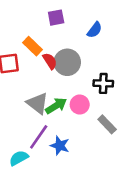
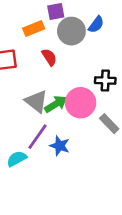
orange rectangle: (32, 46) -> (34, 28), moved, turned -66
gray circle: (67, 62) -> (71, 31), moved
pink circle: (80, 105) -> (81, 103), size x1.5

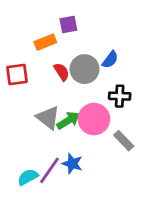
blue semicircle: (96, 25) -> (110, 60), moved
gray circle: (71, 31) -> (85, 69), moved
purple line: (38, 137) -> (49, 170), moved

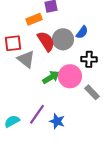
red semicircle: (62, 72) -> (46, 41), size x1.5
gray triangle: (48, 118) -> (26, 59), moved
blue star: (72, 164) -> (57, 121), moved
cyan semicircle: (28, 177) -> (12, 121), moved

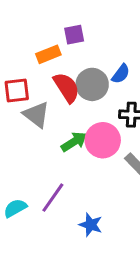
blue star: (57, 121) -> (91, 225), moved

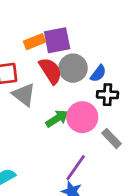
purple square: (74, 35) -> (57, 40), moved, size x1.5
blue semicircle: (121, 74) -> (98, 73), moved
purple line: (53, 198) -> (76, 168), moved

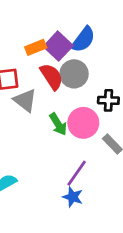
purple square: (57, 40) -> (58, 46), turned -36
blue semicircle: (98, 73) -> (83, 39), moved, size x1.5
green arrow: (57, 119) -> (58, 124), turned 90

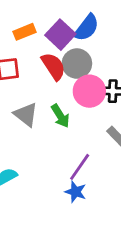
orange rectangle: (36, 47) -> (25, 32), moved
gray triangle: (25, 100) -> (26, 115), moved
pink circle: (83, 123) -> (89, 91), moved

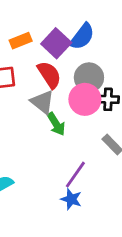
gray circle: (77, 64) -> (89, 77), moved
gray triangle: (26, 115) -> (42, 102), moved

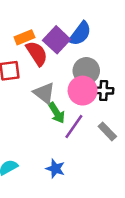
red semicircle: (49, 75) -> (37, 53), moved
purple line: (75, 175) -> (74, 126), moved
blue star: (71, 199) -> (55, 169), moved

